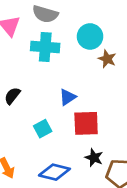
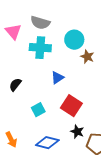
blue triangle: (68, 97) -> (57, 78), moved
red square: (86, 123) -> (71, 106), turned 35

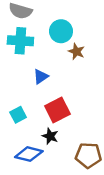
red square: (71, 106) -> (57, 110), turned 30
black star: (77, 132) -> (50, 136), moved

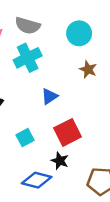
cyan circle: (61, 31) -> (79, 33), moved
cyan cross: (20, 41) -> (28, 58), turned -30

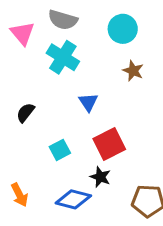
cyan cross: (28, 58) -> (63, 57), turned -32
blue triangle: (49, 96) -> (88, 102), turned -30

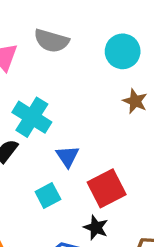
cyan cross: (63, 57) -> (32, 117), moved
blue triangle: (88, 102) -> (67, 156), moved

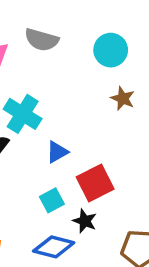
blue triangle: (67, 156) -> (57, 152), turned 35
cyan square: (48, 195) -> (52, 200), moved

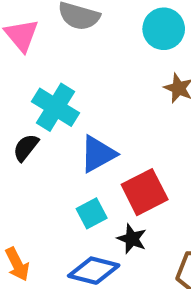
blue triangle: (57, 152) -> (98, 154), size x1.4

